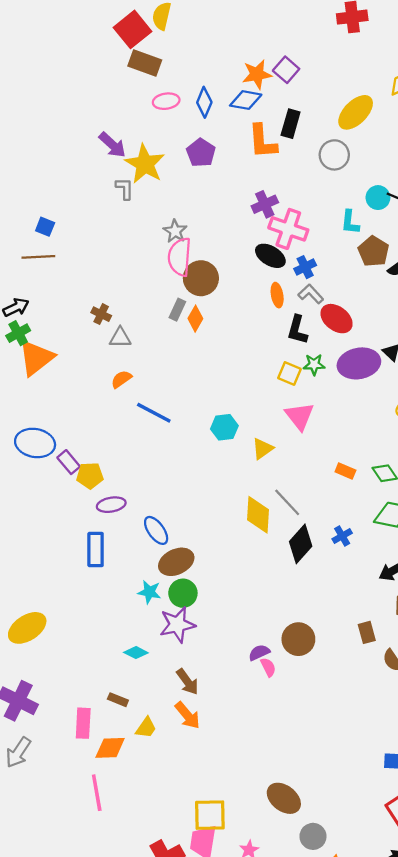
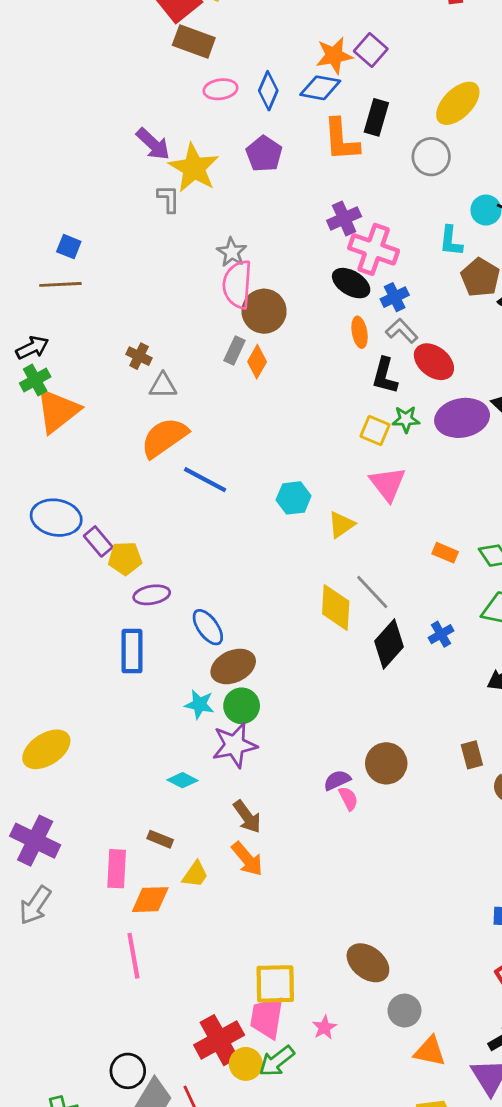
orange semicircle: (121, 379) -> (164, 438), size x1.8

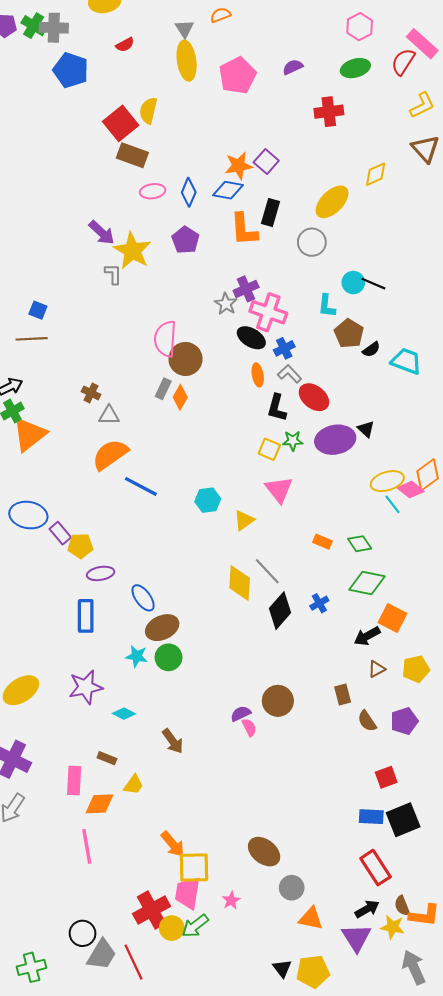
gray star: (232, 252) -> (226, 304), moved
purple star: (235, 745) -> (86, 687), moved
orange arrow: (247, 859) -> (173, 844), moved

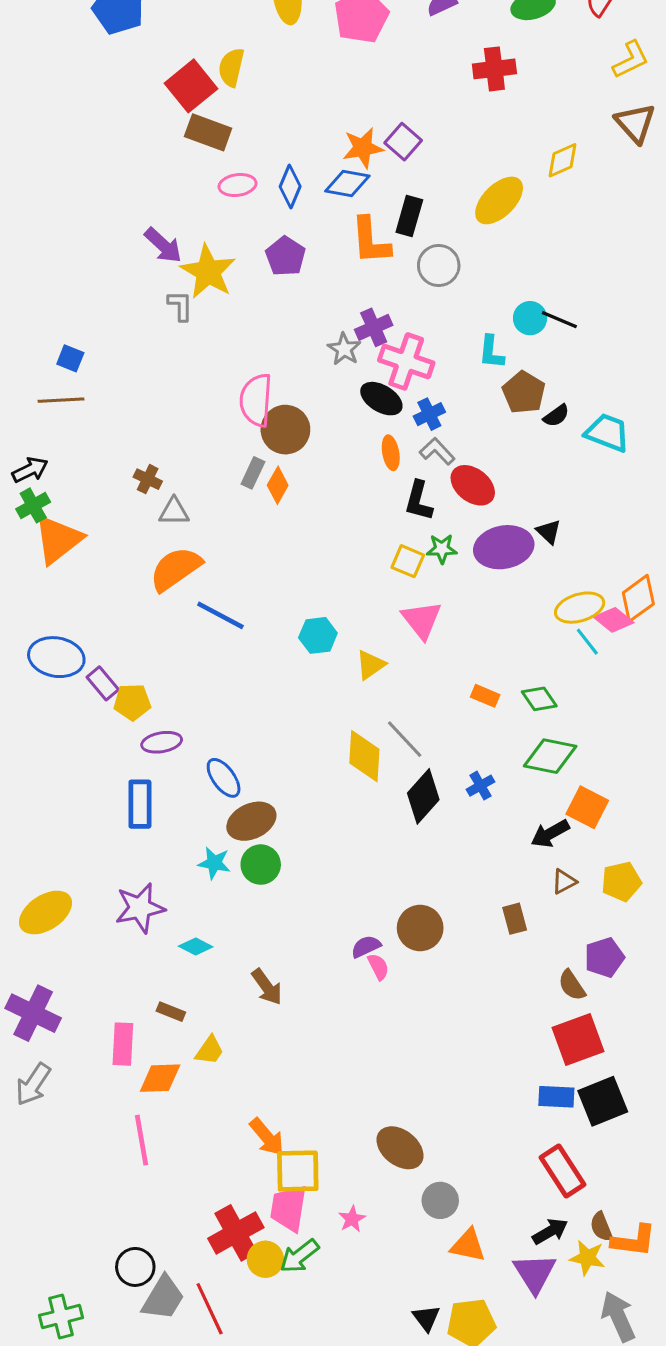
gray circle: (312, 242) -> (439, 265), moved
brown semicircle: (367, 721) -> (572, 985), moved
red square: (386, 777) -> (578, 1039), size x1.6

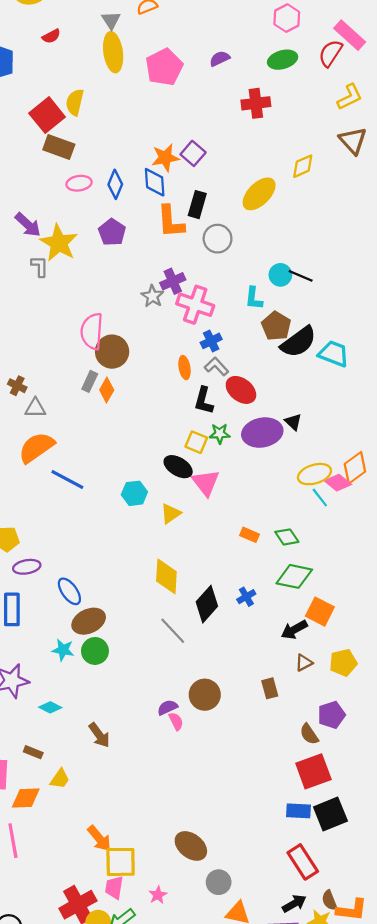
blue diamond: (347, 183) -> (155, 182), turned 76
black ellipse: (381, 399) -> (178, 467), moved
black semicircle: (556, 416) -> (299, 342), size x2.0
gray line: (405, 739) -> (173, 631), moved
pink trapezoid: (289, 1208) -> (114, 888), size x0.7

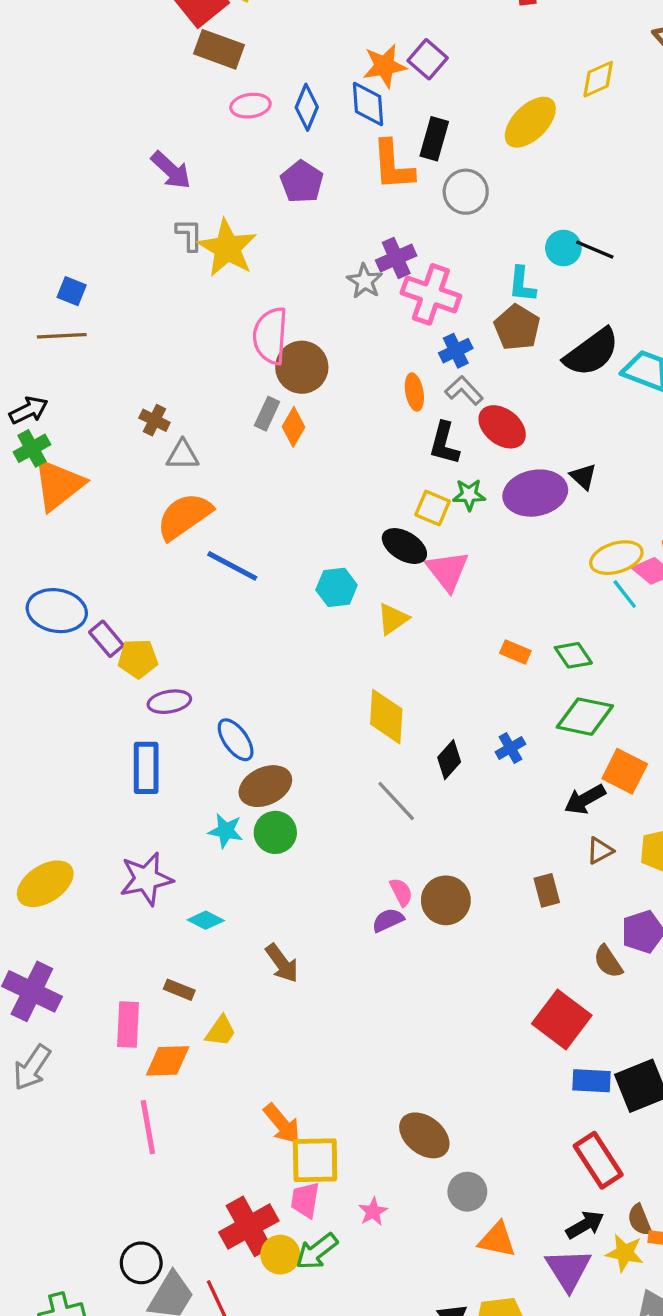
yellow star: (59, 243) -> (227, 248), moved
brown pentagon: (276, 326) -> (517, 327), moved
black diamond: (207, 604) -> (449, 760), size x0.7
pink semicircle: (176, 721) -> (401, 892), moved
red square: (313, 771) -> (562, 1020), moved, turned -33

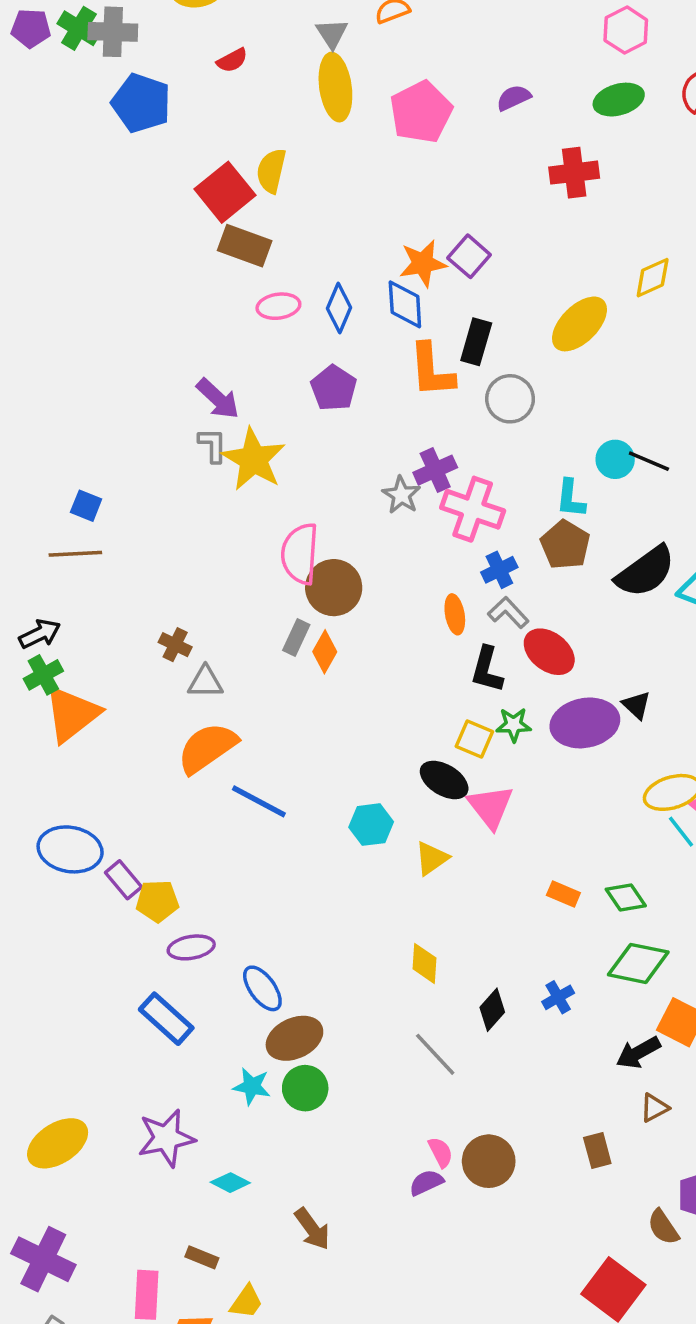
purple arrow: (171, 170) -> (218, 399), moved
yellow diamond: (386, 717) -> (425, 963), size x0.7
blue rectangle: (146, 768) -> (166, 1019), turned -48

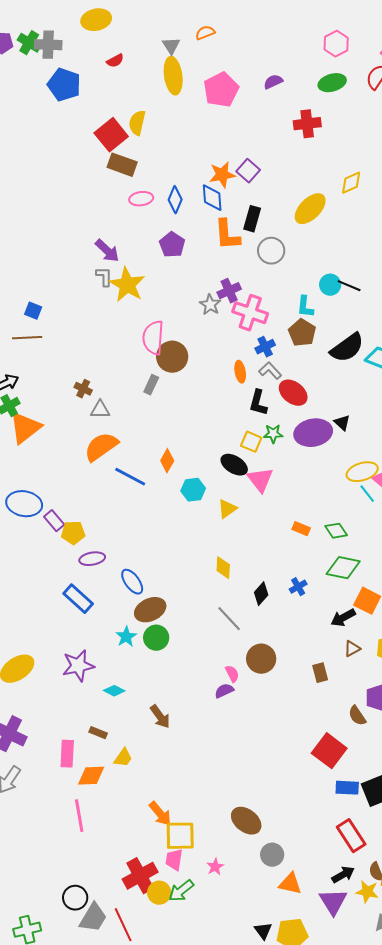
orange diamond: (325, 652) -> (167, 461), moved
cyan star: (252, 1086) -> (126, 637), turned 30
brown circle: (489, 1161) -> (261, 659), moved

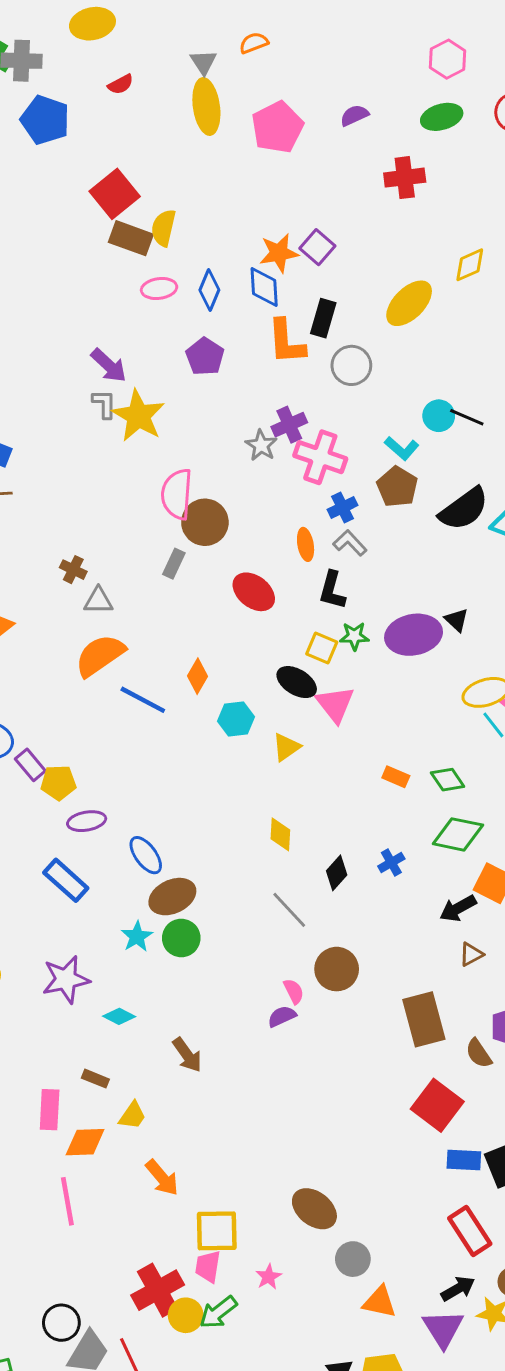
yellow semicircle: (137, 123) -> (163, 228), moved
cyan L-shape: (305, 307) -> (402, 448), turned -55
red ellipse: (293, 393) -> (254, 592), moved
brown rectangle: (320, 673) -> (424, 1019), moved, size x1.8
orange arrow: (160, 814) -> (162, 1178), moved

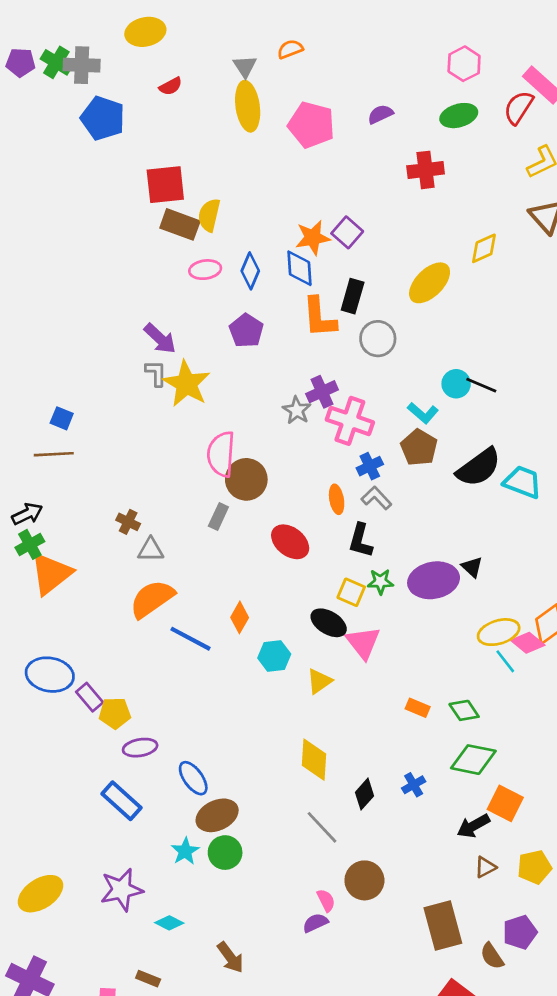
pink pentagon: (277, 127) -> (311, 125), turned -30
red square: (115, 194) -> (165, 185), turned 33
yellow diamond: (280, 834) -> (314, 760), size x1.4

